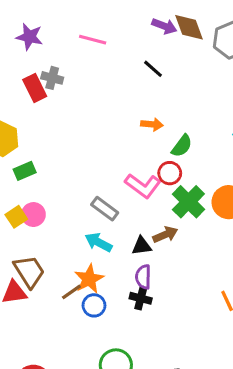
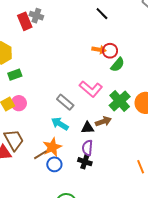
red circle: (170, 173) -> (110, 51), moved

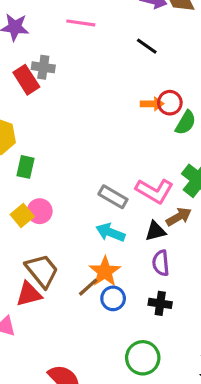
green rectangle: (15, 75) -> (25, 167), turned -48
pink L-shape: (91, 89) -> (155, 191), moved
black cross: (85, 162) -> (160, 303), moved

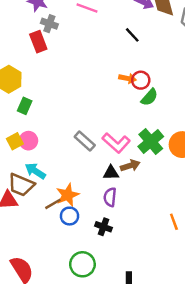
gray cross: (43, 67) -> (49, 24), moved
cyan arrow: (110, 232) -> (35, 171), moved
brown trapezoid: (42, 271) -> (21, 185), turned 140

